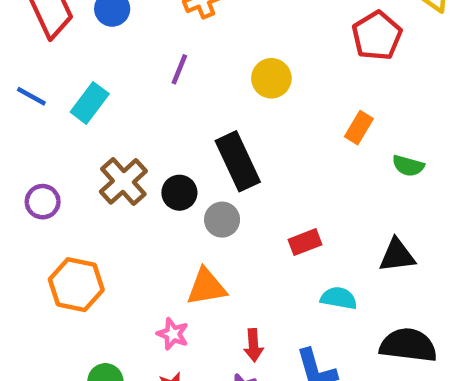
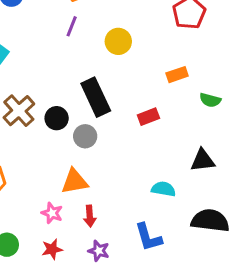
purple line: (179, 69) -> (72, 26), moved
orange rectangle: (359, 128) -> (177, 75), turned 40
red rectangle: (305, 242) -> (148, 117), moved
red arrow: (253, 345) -> (90, 216), moved

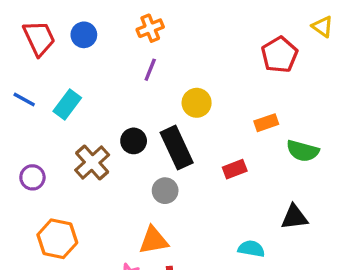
yellow circle: (118, 41) -> (197, 103), moved
green semicircle: (210, 100) -> (303, 151), size x1.4
black circle: (57, 118) -> (134, 141), moved

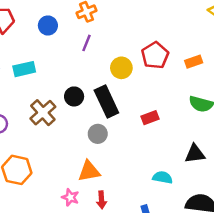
blue circle: (84, 35) -> (48, 25), moved
red pentagon: (279, 55) -> (155, 55), moved
cyan rectangle: (67, 104) -> (24, 69), turned 40
orange rectangle: (266, 123) -> (194, 62), moved

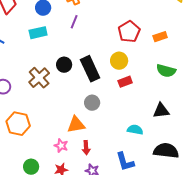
yellow circle: (121, 68) -> (119, 61), moved
cyan rectangle: (24, 69) -> (38, 33), moved
gray circle: (98, 134) -> (92, 103), moved

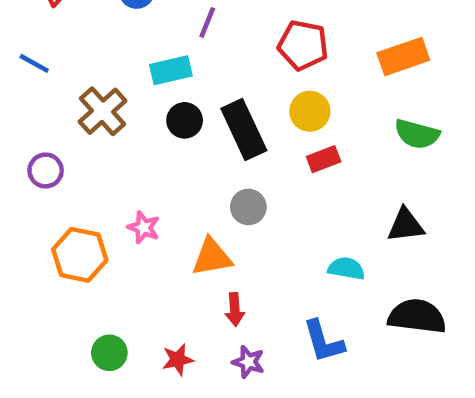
red pentagon: (129, 32) -> (303, 45), moved, turned -30
cyan rectangle: (38, 33) -> (171, 70), moved
orange rectangle: (160, 37) -> (403, 57), size x1.5
brown cross: (39, 78) -> (103, 111), moved
pink star: (61, 146) -> (144, 227), moved

